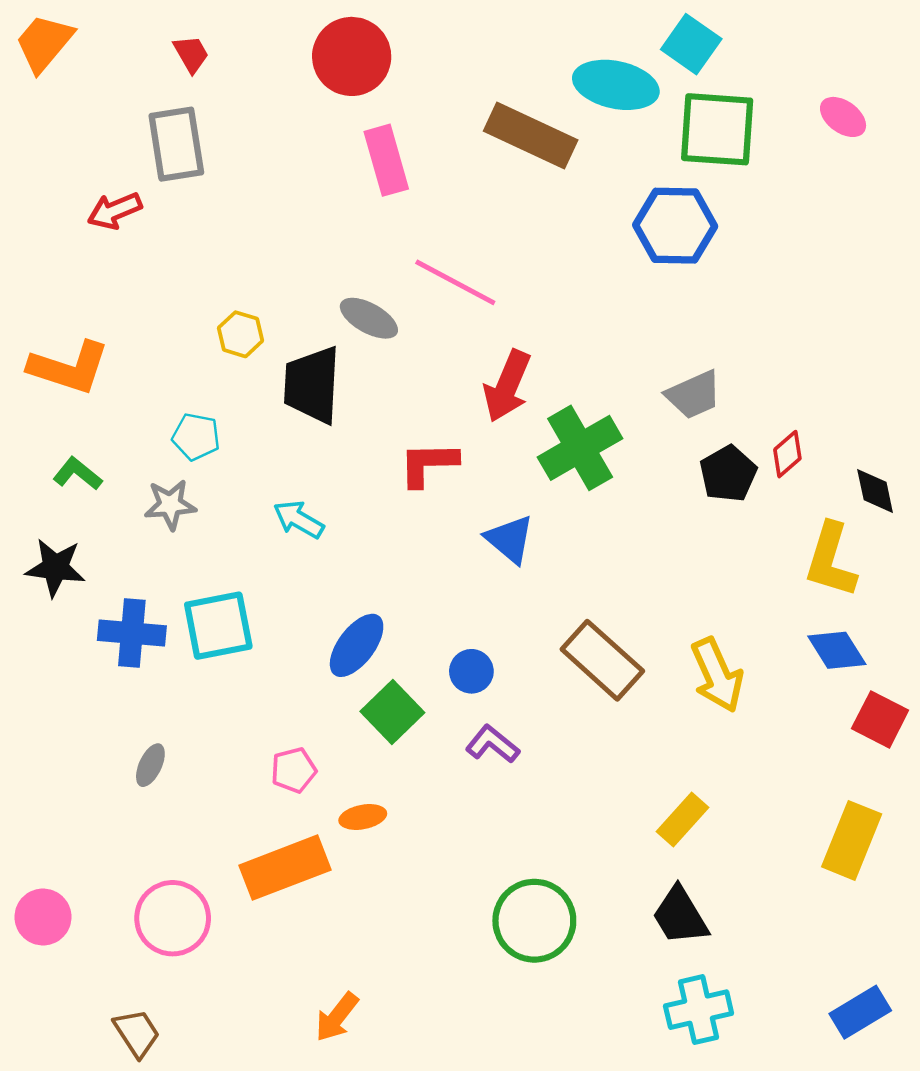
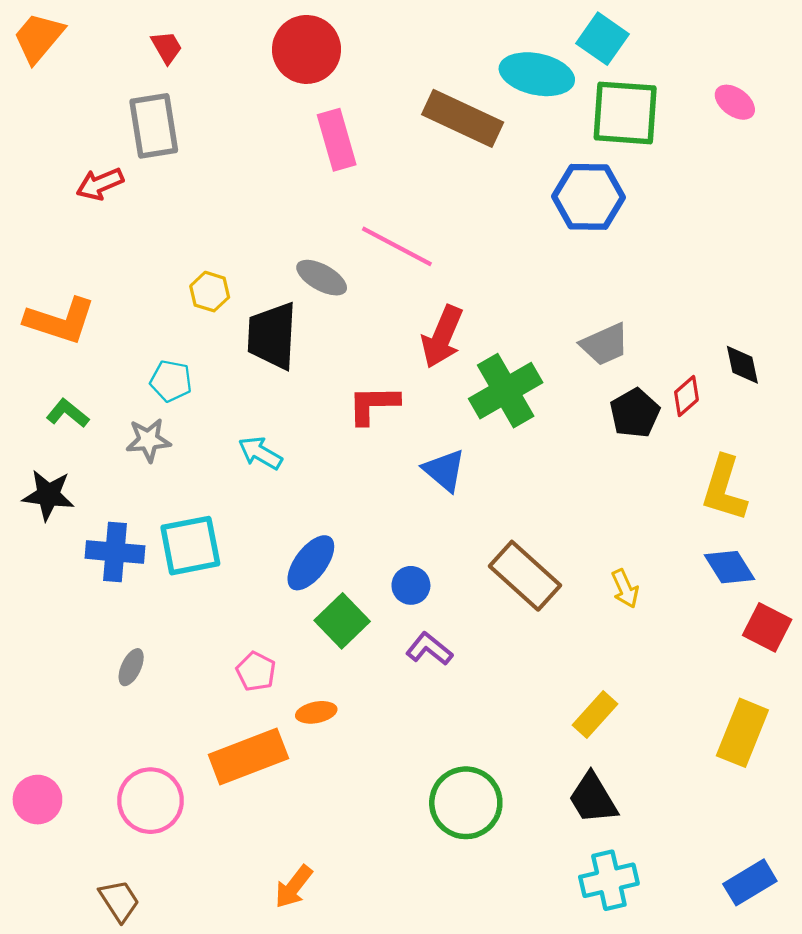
black diamond: (875, 491) -> (742, 365), moved
yellow arrow: (717, 675) -> (625, 589), size x0.6
pink pentagon: (294, 770) -> (256, 671), turned -30

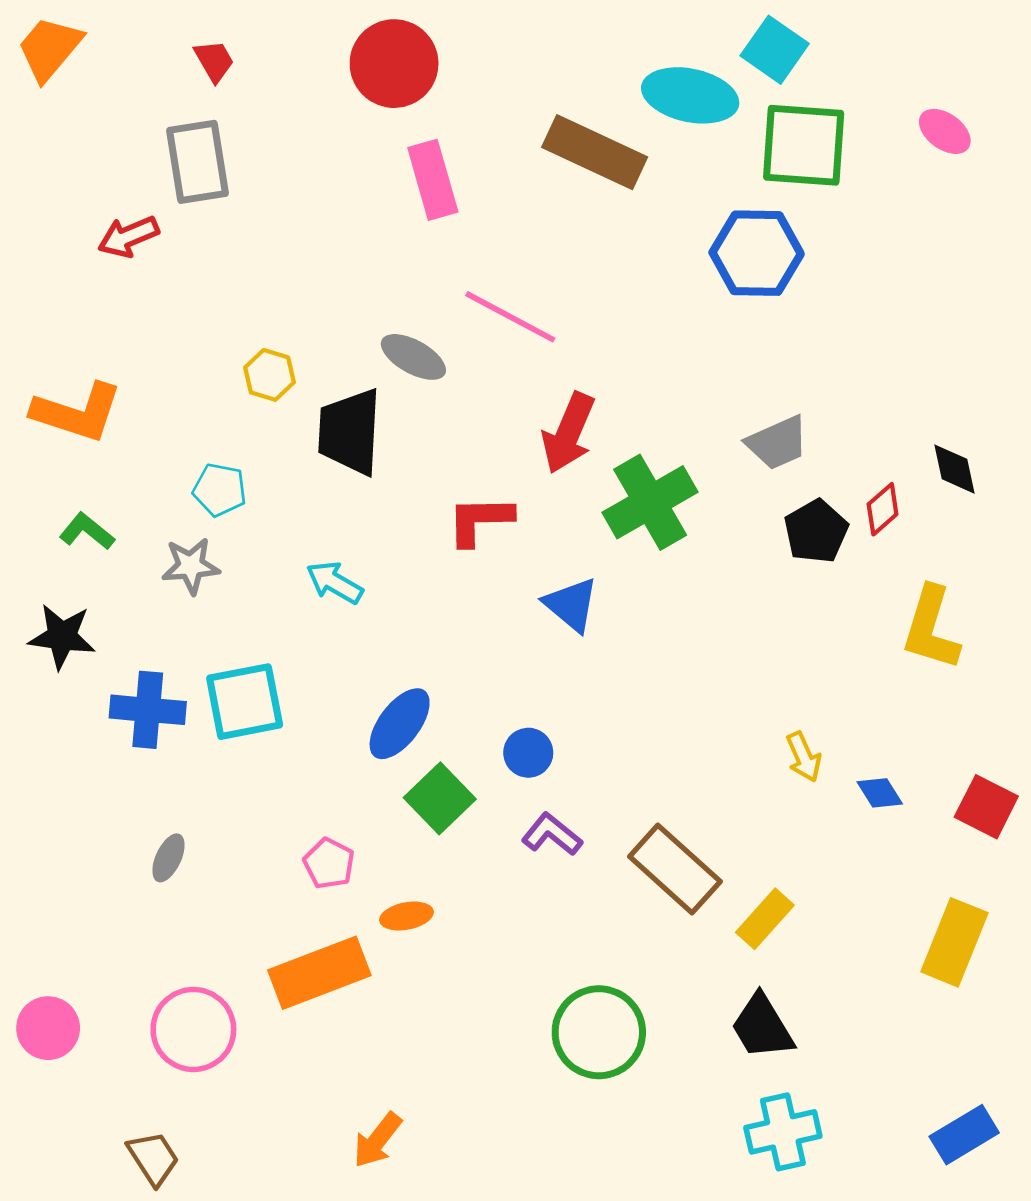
blue diamond: (729, 567) -> (880, 793), moved, size x0.7
brown rectangle: (525, 576) -> (675, 869), moved

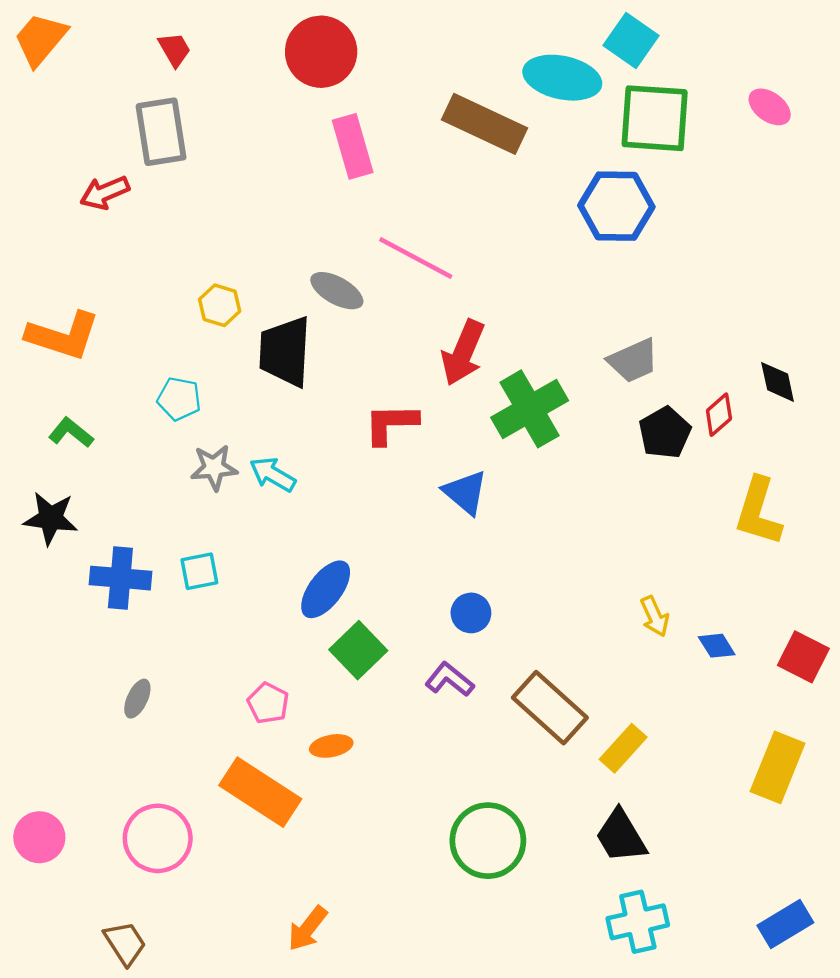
gray star: (191, 566) -> (214, 468), moved
cyan square: (245, 702) -> (199, 571), size x0.6
blue circle: (528, 753) -> (471, 613), moved
orange rectangle: (319, 973) -> (260, 792), turned 54

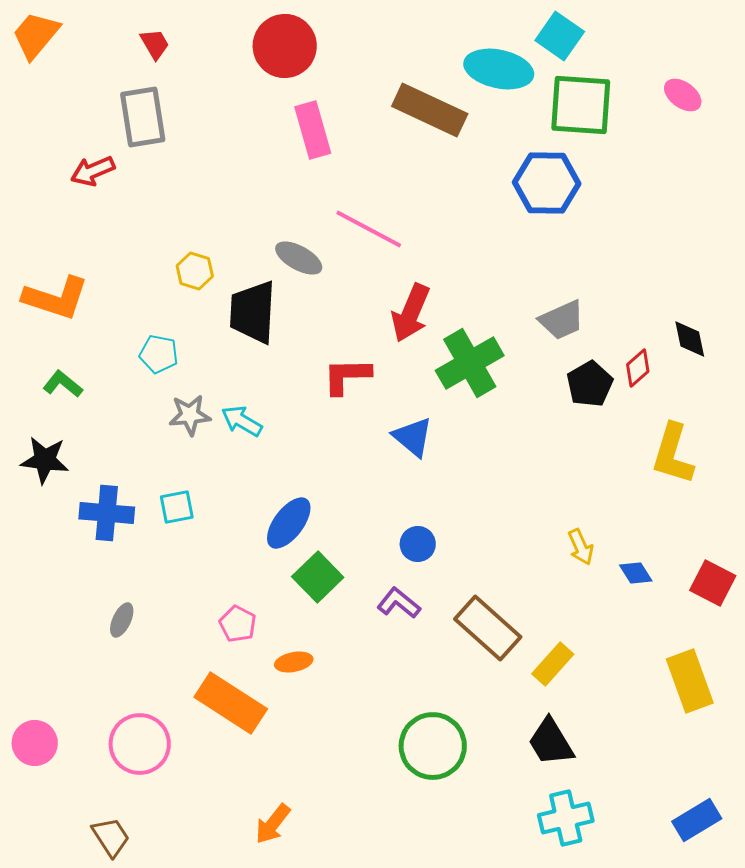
yellow rectangle: (778, 767) -> (690, 681), turned -42

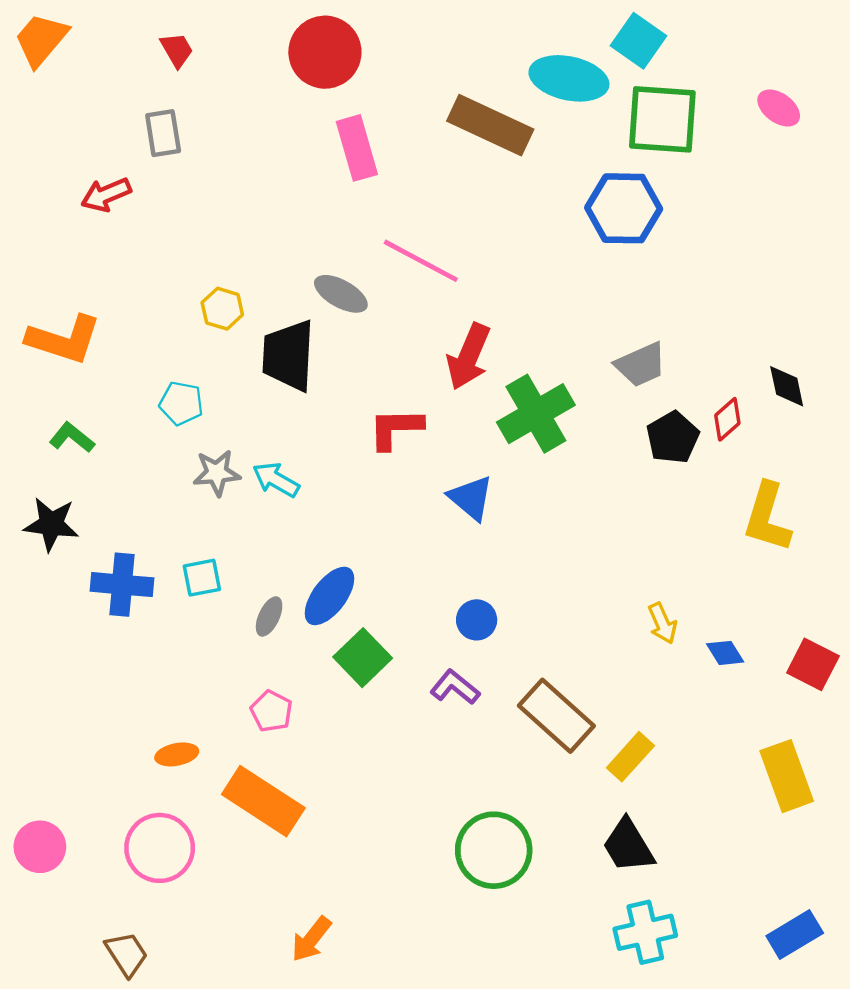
gray rectangle: (143, 117) -> (163, 133), size x0.7
gray ellipse: (122, 620) -> (269, 616), moved
orange ellipse: (294, 662) -> (177, 754), moved

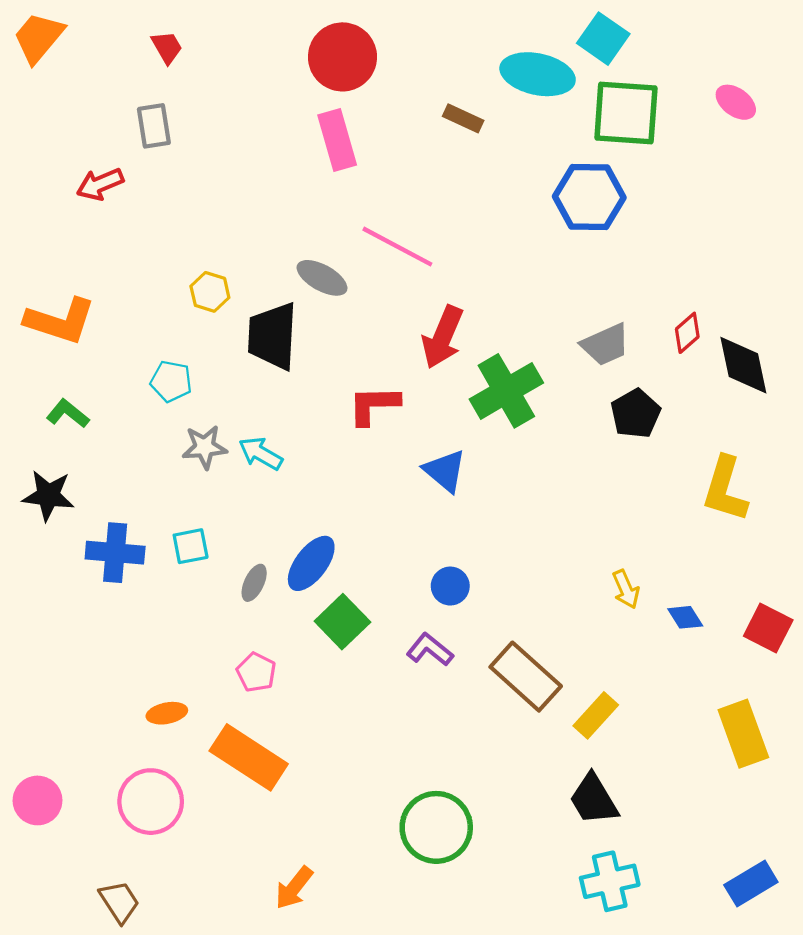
red circle: (325, 52) -> (342, 57), moved
brown rectangle: (490, 125) -> (463, 118), size x0.5
black diamond: (787, 386) -> (743, 365), size x1.5
red diamond: (727, 419) -> (687, 333), moved
green circle: (494, 850) -> (436, 827), moved

